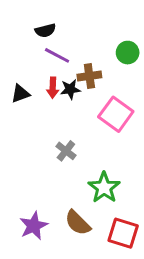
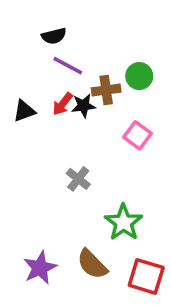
green circle: (128, 53) -> (139, 76), moved
red arrow: (53, 88) -> (63, 104), turned 36
pink square: (116, 114) -> (138, 135), size x0.7

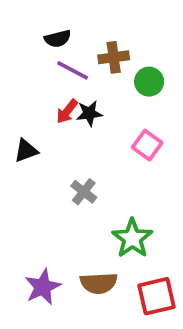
brown cross: (106, 90) -> (114, 57), moved
black triangle: (24, 111) -> (26, 151), moved
brown semicircle: (92, 264) -> (99, 283), turned -48
red square: (146, 276) -> (157, 296), turned -30

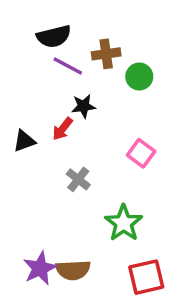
black semicircle: (58, 39) -> (54, 36), size x1.4
red arrow: (67, 111) -> (63, 129), moved
pink square: (147, 145) -> (141, 153), moved
brown semicircle: (99, 283) -> (73, 270), moved

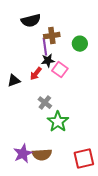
brown cross: (106, 54) -> (52, 36), moved
purple line: (68, 66) -> (45, 47), moved, turned 54
pink square: (141, 153) -> (60, 70), moved
green star: (124, 223) -> (58, 122), moved

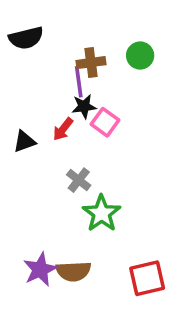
black semicircle: (31, 21) -> (26, 38), moved
green circle: (80, 44) -> (140, 56), moved

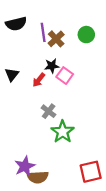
brown cross: (91, 63) -> (56, 39), turned -35
purple line: (79, 82) -> (43, 32), moved
black triangle: (24, 141) -> (12, 75), moved, turned -32
brown semicircle: (73, 271) -> (38, 177), moved

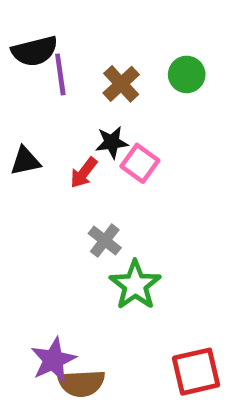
purple line: (43, 32) -> (60, 74), moved
black triangle: (12, 75) -> (25, 161), turned 40

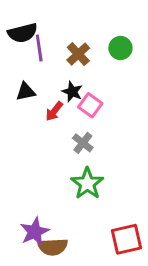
black star: (112, 142) -> (72, 92), turned 30
black triangle: (25, 161) -> (26, 92), moved
gray cross: (105, 241) -> (83, 143), moved

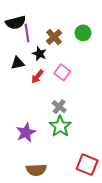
black star: (72, 92) -> (39, 54), moved
gray cross: (83, 143) -> (59, 107), moved
purple star: (35, 232) -> (26, 133), moved
red square: (126, 239) -> (87, 165), turned 35

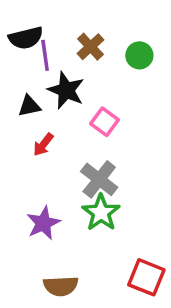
brown cross: (54, 37) -> (90, 47), moved
black star: (39, 54) -> (66, 90), size x1.5
red arrow: (37, 77) -> (43, 144), moved
gray cross: (59, 107) -> (99, 179), size x1.5

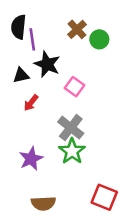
black semicircle: (26, 38) -> (19, 27), turned 110
brown cross: (90, 47) -> (77, 29), moved

